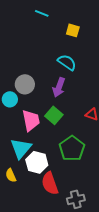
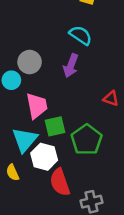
green square: (54, 115) -> (55, 126), moved, turned 36

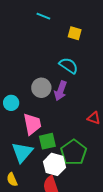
gray circle: (30, 62) -> (41, 88), moved
white hexagon: (44, 157) -> (54, 164), moved

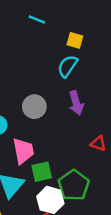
cyan semicircle: (69, 66) -> (68, 66), moved, turned -90
purple arrow: (61, 91) -> (76, 103), moved, turned -36

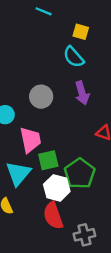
cyan semicircle: (68, 66) -> (74, 57), turned -75

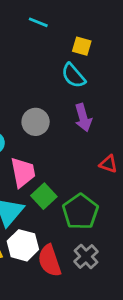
green square: (48, 160) -> (44, 196), turned -30
white hexagon: (57, 188) -> (23, 245), moved
gray cross: (84, 235) -> (86, 256), moved, turned -30

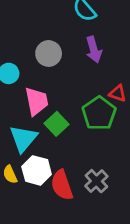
green pentagon: (80, 212) -> (99, 113), moved

